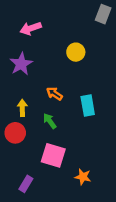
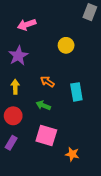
yellow arrow: (22, 108) -> (15, 87), moved
green arrow: (50, 121) -> (43, 105), turned -32
purple rectangle: (26, 184) -> (11, 143), moved

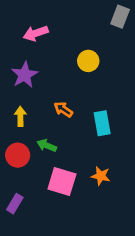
green arrow: (43, 105) -> (47, 145), moved
purple rectangle: (11, 143) -> (15, 204), moved
orange star: (72, 154) -> (101, 176), moved

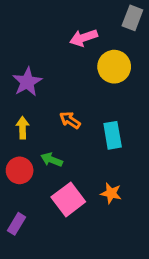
pink arrow: (36, 33) -> (84, 38), moved
yellow circle: (88, 61) -> (114, 67), moved, size x1.4
pink square: (62, 181) -> (68, 199), turned 36

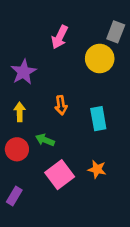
gray rectangle: (132, 18) -> (116, 32), moved
pink arrow: (84, 38) -> (60, 37), moved, turned -45
orange arrow: (70, 120) -> (61, 105), turned -132

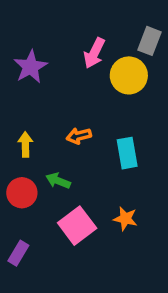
pink arrow: (60, 37) -> (94, 53), moved
purple star: (24, 72) -> (30, 67), moved
orange arrow: (61, 105) -> (79, 136), turned 84

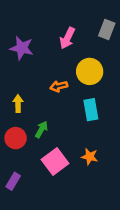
purple star: (30, 67) -> (22, 48), turned -30
yellow circle: (129, 75) -> (90, 71), moved
orange arrow: (79, 136) -> (59, 86), moved
green arrow: (58, 181) -> (41, 129), turned 98

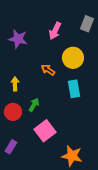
orange arrow: (59, 86) -> (48, 70), turned 48
orange star: (90, 157) -> (72, 156), moved, size x1.5

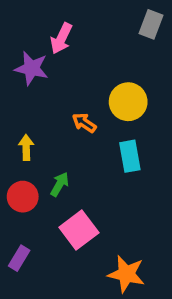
gray rectangle: (87, 24) -> (151, 24), moved
pink arrow: (55, 31) -> (61, 38), moved

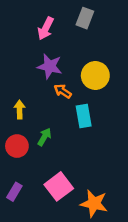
gray rectangle: (151, 24) -> (85, 18), moved
purple star: (31, 68) -> (50, 66), moved
cyan rectangle: (130, 156) -> (84, 116), moved
pink square: (79, 230) -> (59, 186), moved

